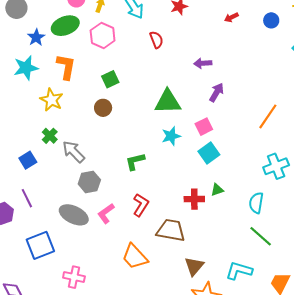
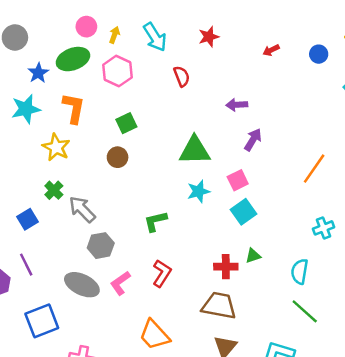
cyan cross: (276, 166) -> (324, 228), size x0.7
brown trapezoid: (171, 230) -> (219, 306), moved

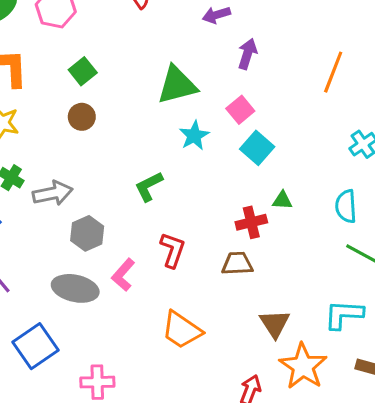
gray arrow: (82, 209) -> (53, 193), turned 136
green triangle: (253, 256) -> (282, 200), turned 35
brown trapezoid: (219, 306) -> (237, 264), moved, size x0.7

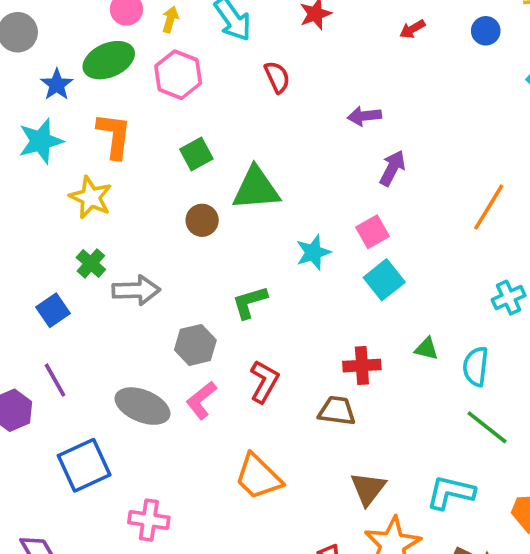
green triangle: (177, 85) -> (256, 189), moved
brown circle: (82, 117) -> (202, 220), moved
green triangle: (282, 200) -> (427, 349), moved
gray hexagon: (87, 233) -> (195, 345), moved

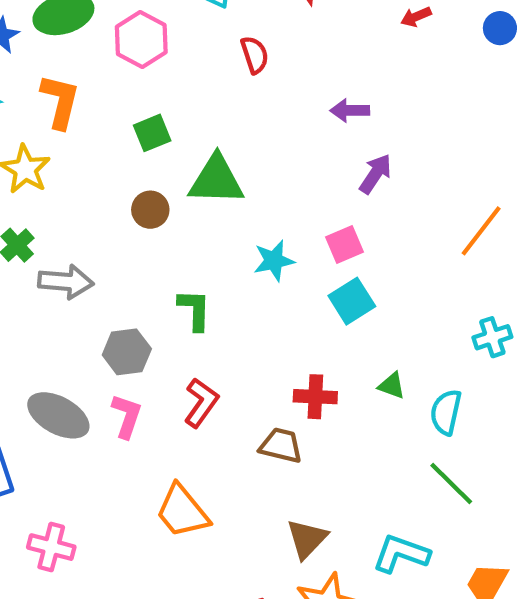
green L-shape: (250, 302) -> (195, 310), turned 102
pink L-shape: (201, 400) -> (127, 416), turned 141

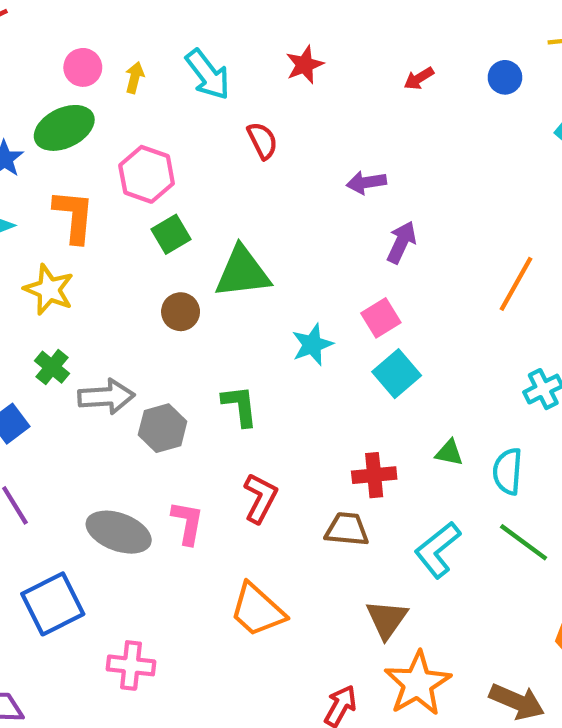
pink hexagon: (141, 39) -> (147, 174), moved
gray hexagon: (127, 352) -> (163, 428), moved
cyan L-shape: (401, 554) -> (438, 550), moved, turned -50

